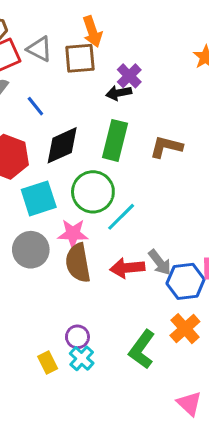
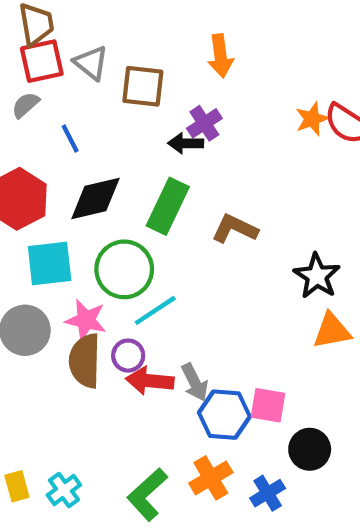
orange arrow: (92, 32) -> (220, 56), moved
purple circle: (77, 337) -> (128, 356), moved

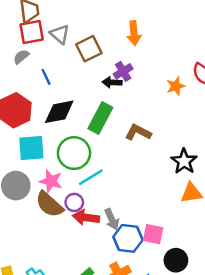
brown square: (143, 86) -> (89, 49), turned -35
orange star: (312, 119) -> (176, 86), moved
brown semicircle: (85, 361) -> (49, 204), turned -52

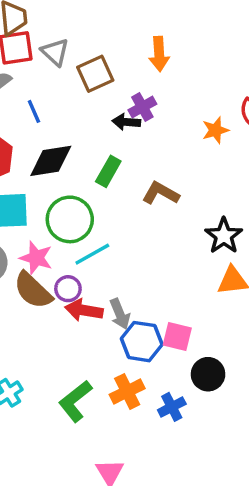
green rectangle: (100, 118) -> (108, 171), size x0.7

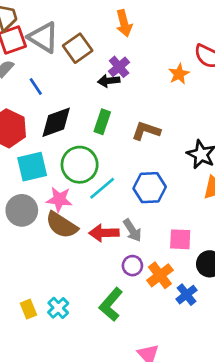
gray triangle: (55, 52) -> (43, 37), size x1.4
purple circle: (68, 289) -> (132, 266), moved
blue hexagon: (142, 342) -> (150, 188), moved
orange cross: (127, 392) -> (160, 275), moved

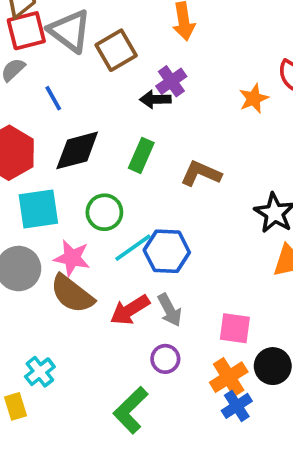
green circle: (80, 165) -> (104, 212), size x0.7
blue hexagon: (150, 188) -> (167, 251), moved
red arrow: (104, 233) -> (130, 310), turned -36
orange cross: (160, 275) -> (229, 377), moved
cyan cross: (58, 308) -> (40, 372), moved

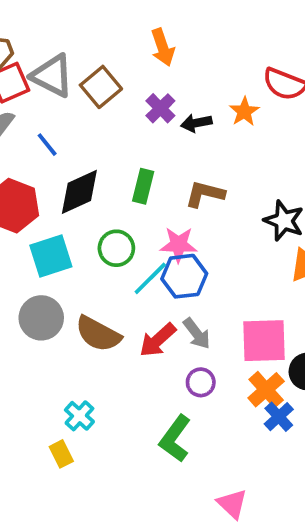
black arrow: (155, 99) -> (196, 123), moved
pink star: (72, 258) -> (179, 245), moved
pink square: (235, 328) -> (264, 341), size x1.5

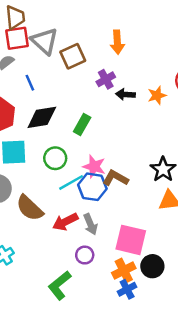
brown L-shape: (205, 194) -> (116, 178), moved

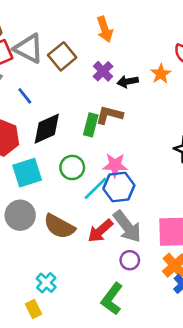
brown L-shape: (116, 178) -> (109, 115), moved
gray arrow: (90, 224) -> (127, 227), size x1.5

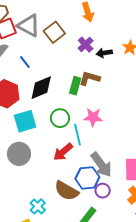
blue hexagon: (119, 187) -> (87, 178), moved
cyan line: (95, 188) -> (78, 135), turned -60
brown semicircle: (59, 226) -> (66, 191), moved
red arrow: (100, 231) -> (63, 152), moved

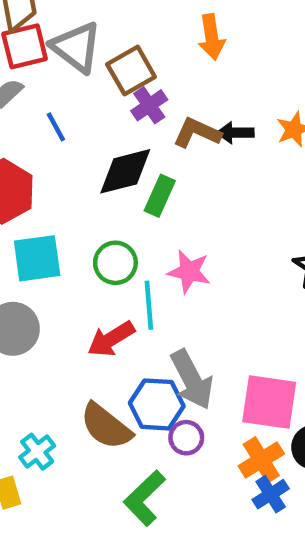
purple cross: (86, 45) -> (149, 105), moved
brown L-shape: (90, 78) -> (197, 133), moved
black diamond: (41, 88) -> (125, 171), moved

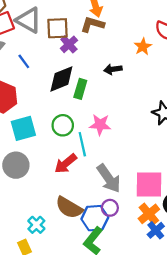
brown square: (131, 71) -> (58, 28), turned 35
brown L-shape: (197, 133) -> (92, 24), moved
black arrow: (235, 133) -> (113, 69), moved
blue hexagon: (157, 404) -> (95, 218), moved

